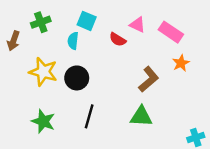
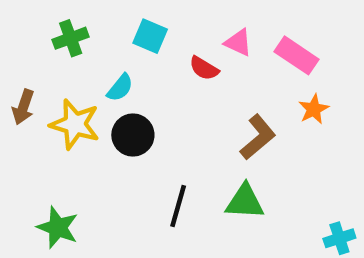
brown arrow: (13, 41) -> (23, 107), moved
cyan semicircle: (73, 41) -> (120, 88), moved, turned -147
black line: (89, 116) -> (178, 206), moved
green star: (43, 121) -> (58, 227), moved

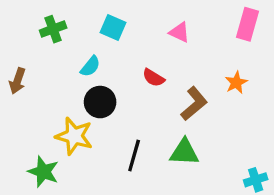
pink rectangle: (296, 55) -> (248, 24), moved, turned 72
red semicircle: (204, 68) -> (154, 78), moved
yellow star: (75, 124) -> (74, 136), moved

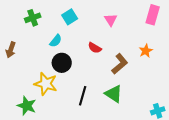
cyan square: (113, 27) -> (70, 17), turned 35
pink triangle: (179, 32) -> (111, 20), turned 32
green triangle: (184, 152) -> (114, 94), turned 30

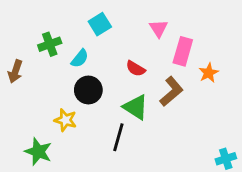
pink rectangle: (153, 15) -> (183, 51), moved
green cross: (33, 18) -> (50, 44), moved
yellow star: (46, 84) -> (65, 120), size x0.7
green triangle: (114, 94) -> (136, 107), moved

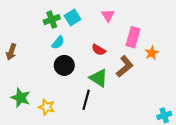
pink triangle: (159, 28) -> (108, 15), moved
green cross: (50, 44) -> (52, 20), moved
yellow star: (65, 120) -> (47, 107), moved
green star: (38, 152) -> (21, 98), moved

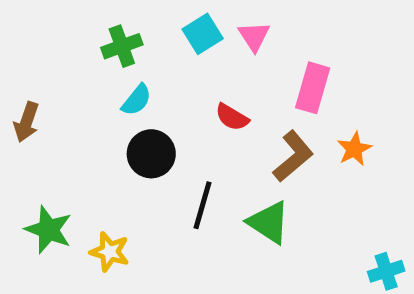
cyan square: (73, 18) -> (203, 34), moved
orange star: (152, 53) -> (354, 149), moved
green triangle: (99, 78) -> (269, 222), moved
black line: (86, 100) -> (203, 205), moved

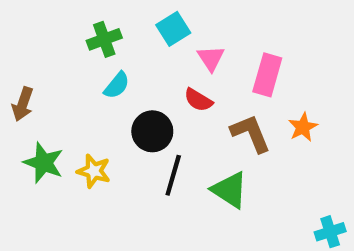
pink triangle: (254, 36) -> (211, 58), moved
black circle: (151, 154) -> (152, 131), moved
brown L-shape: (293, 156) -> (251, 133), turned -72
green star: (48, 230) -> (44, 163), moved
yellow star: (110, 252) -> (94, 171), moved

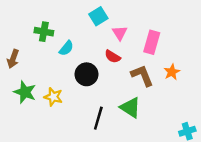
green cross: (104, 39) -> (44, 32), moved, turned 30
black line: (173, 175) -> (98, 118), moved

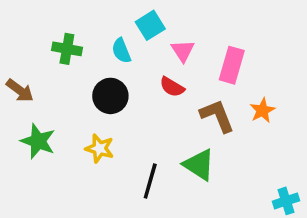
cyan semicircle: (66, 48) -> (121, 51), moved, turned 119
brown arrow: (13, 59) -> (20, 91), turned -72
black circle: (87, 74) -> (110, 96), moved
yellow star: (53, 97) -> (100, 148), moved

